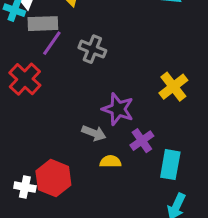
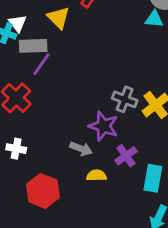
gray cross: (92, 49) -> (125, 99), moved
white cross: (25, 187) -> (16, 149), moved

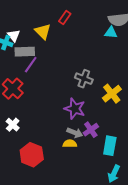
gray cross: (125, 99) -> (84, 79), moved
white cross: (16, 149) -> (13, 125), turned 32
gray arrow: (81, 149) -> (75, 133), moved

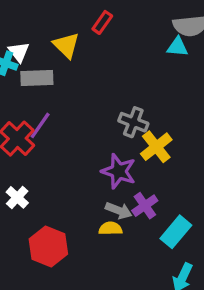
purple line: (31, 65) -> (40, 125), moved
yellow cross: (112, 94) -> (156, 147), moved
cyan rectangle: (110, 146) -> (176, 232), turned 30

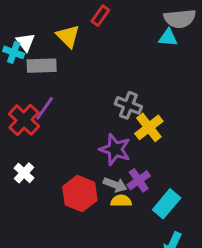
yellow semicircle: (110, 228) -> (121, 201), moved
red hexagon: (48, 246) -> (80, 194), moved

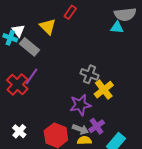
gray rectangle: (42, 66) -> (29, 47), turned 42
purple star: (115, 149) -> (80, 105), turned -30
white cross: (24, 173) -> (19, 131), moved

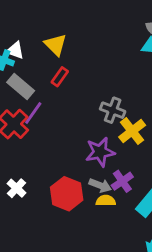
red rectangle: (70, 12) -> (60, 77), moved
white triangle: (18, 31) -> (15, 50), turned -32
gray rectangle: (29, 47) -> (21, 87), moved

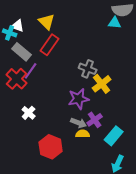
red rectangle: (60, 77) -> (50, 45), size x1.5
white cross: (17, 188) -> (29, 113), moved
red hexagon: (67, 194) -> (51, 147), moved

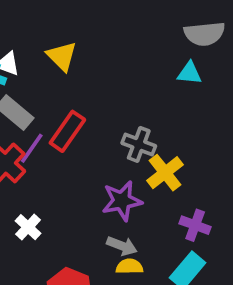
cyan triangle: (115, 23) -> (189, 73), moved
red rectangle: (50, 45) -> (67, 131), moved
purple cross: (95, 120) -> (195, 225), moved, turned -35

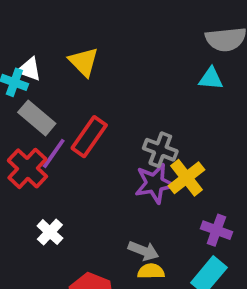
purple star: (122, 201) -> (155, 183), moved

